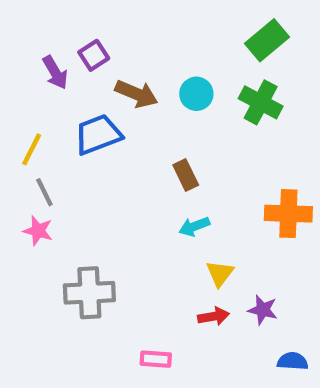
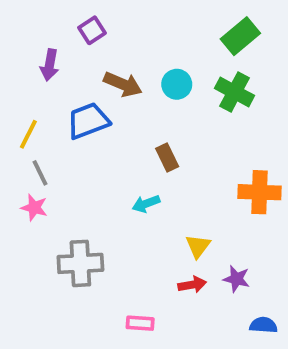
purple square: (94, 55) -> (92, 30), moved
purple arrow: (55, 72) -> (50, 65), turned 40
cyan arrow: (194, 226) -> (146, 204), moved

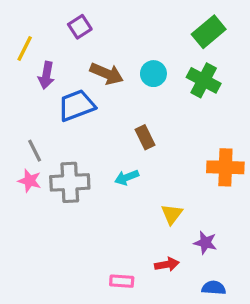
purple arrow: (50, 65) -> (46, 75), moved
yellow line: (28, 134) -> (25, 49), moved
gray cross: (80, 263) -> (70, 182), moved
red arrow: (192, 285) -> (167, 264), moved
blue semicircle: (263, 325) -> (214, 288), moved

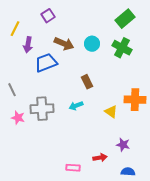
gray line: (35, 151) -> (12, 90), moved
pink star: (30, 181) -> (18, 118), moved
yellow triangle: (172, 214) -> (111, 112), moved, turned -32

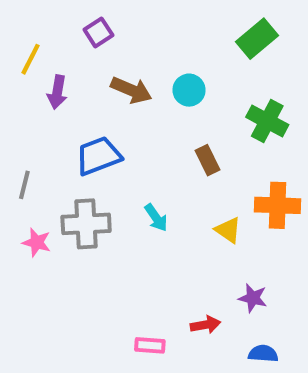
green cross: (122, 48) -> (267, 121), moved
blue trapezoid: (46, 63) -> (98, 156), moved
brown rectangle: (87, 82) -> (208, 160), moved
gray line: (12, 90) -> (24, 185), turned 40
cyan arrow: (76, 106) -> (156, 218), turned -104

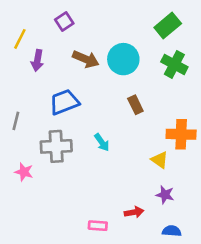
cyan circle: (189, 90) -> (123, 59), size x1.5
green cross: (267, 121) -> (174, 64), moved
yellow triangle: (228, 230) -> (160, 160), moved
pink star: (37, 242) -> (24, 172), moved

